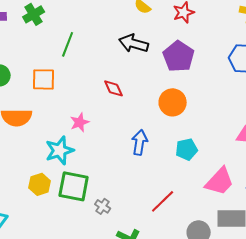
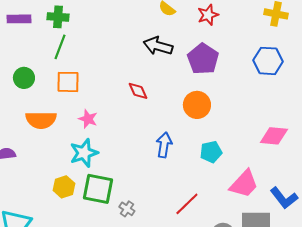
green cross: (34, 14) -> (58, 17), turned 35
green line: (68, 44) -> (60, 47), moved
pink star: (80, 122) -> (88, 119), moved, turned -30

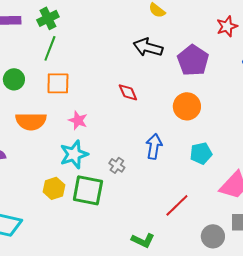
red star: (208, 15) -> (227, 26), moved
green cross: (58, 17) -> (48, 18), turned -30
gray cross: (127, 209) -> (117, 165), moved

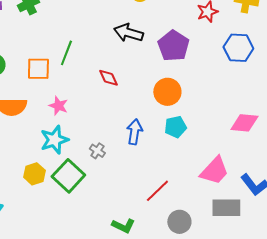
green line: (50, 48) -> (66, 53), moved
cyan pentagon: (201, 153) -> (175, 127), moved
green square: (88, 190) -> (68, 176), turned 32
gray circle: (213, 236) -> (179, 222), moved

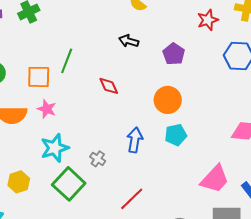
black arrow: (128, 33) -> (129, 41), size x0.7
purple pentagon: (173, 46) -> (174, 54), size x0.7
pink star: (58, 106) -> (47, 109), moved
yellow hexagon: (34, 174) -> (19, 182), moved
red line: (157, 191) -> (132, 199), moved

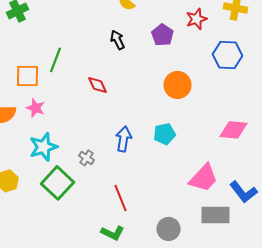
black arrow: (129, 41) -> (118, 40), turned 48
purple pentagon: (174, 54) -> (162, 35), moved
orange circle: (168, 100) -> (178, 85), moved
red line: (132, 199) -> (120, 198), turned -68

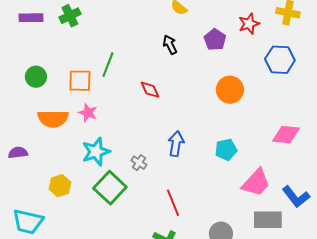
cyan pentagon: (164, 134) -> (226, 150), moved

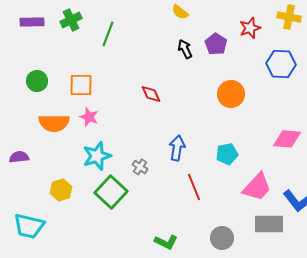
black arrow: (170, 45) -> (185, 49), moved
green line: (108, 65) -> (108, 34), moved
red line: (173, 203) -> (194, 187), moved

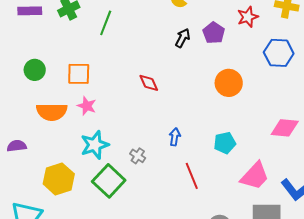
black arrow: (185, 49) -> (183, 38), turned 54
blue arrow: (177, 148) -> (175, 137), size x0.7
yellow hexagon: (61, 190) -> (59, 179), size x1.4

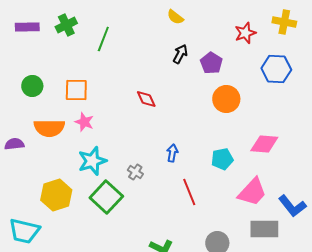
purple pentagon: (214, 33) -> (211, 63), moved
pink diamond: (285, 128) -> (264, 144), moved
purple semicircle: (17, 146) -> (14, 144), moved

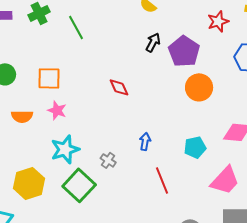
green line: (103, 39) -> (76, 27), turned -50
purple pentagon: (211, 63) -> (184, 51), size x1.4
orange semicircle: (49, 128) -> (22, 116), size x0.7

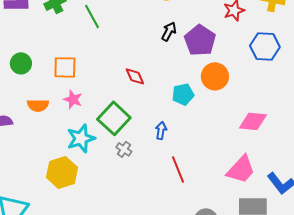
cyan pentagon: (195, 147) -> (183, 94), moved
yellow hexagon: (29, 183) -> (62, 172), moved
green square: (79, 185) -> (114, 118), moved

